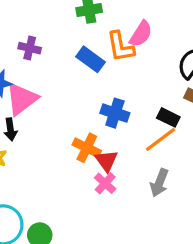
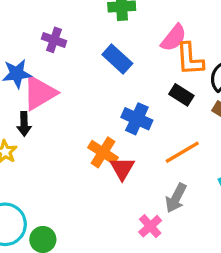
orange L-shape: (120, 47) -> (190, 59), moved
black rectangle: (168, 117) -> (181, 95), moved
pink cross: (105, 183) -> (150, 226), moved

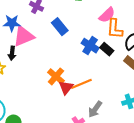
blue rectangle: (117, 59) -> (60, 27), moved
blue cross: (137, 119) -> (90, 46), moved
orange line: (182, 152) -> (81, 84), moved

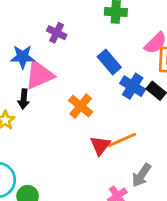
blue rectangle: (60, 27) -> (109, 62), moved
orange cross: (56, 76) -> (81, 106), moved

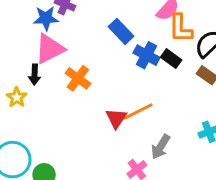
blue star: (23, 57) -> (46, 18), moved
orange cross: (81, 106) -> (78, 78), moved

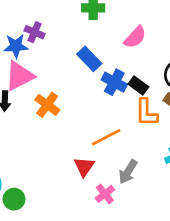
orange L-shape: (180, 28) -> (146, 113), moved
red triangle: (116, 118) -> (84, 167), moved

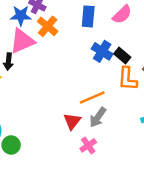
blue rectangle: (89, 59) -> (88, 16), moved, turned 45
orange cross: (47, 105) -> (48, 26), moved
gray arrow: (128, 172) -> (98, 117), moved

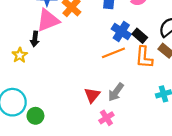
orange line: (92, 98) -> (113, 53), moved

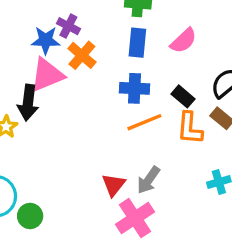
blue cross: (121, 32) -> (134, 88), moved, turned -30
black arrow: (35, 39) -> (28, 103), size x1.5
pink cross: (106, 118) -> (135, 218), size x1.6

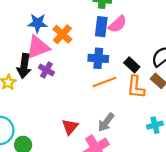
purple cross: (68, 26) -> (46, 70), moved
pink semicircle: (183, 41) -> (118, 24), moved
red triangle: (114, 185) -> (70, 127), moved

